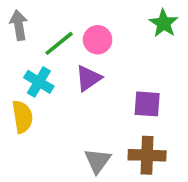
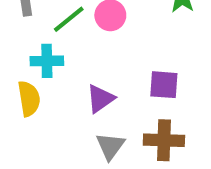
purple triangle: (88, 78) -> (100, 99), moved
cyan cross: (39, 82) -> (47, 61), turned -32

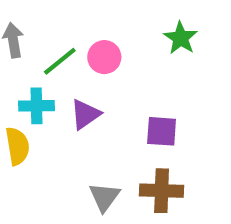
purple triangle: (100, 99) -> (85, 114), moved

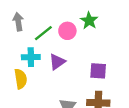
green star: (181, 38) -> (89, 21), moved

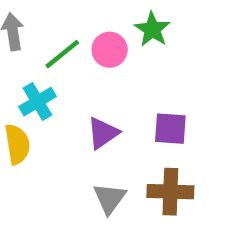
cyan cross: (31, 57) -> (38, 102), turned -30
purple triangle: (57, 62) -> (103, 133), moved

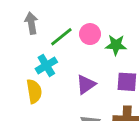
green star: (152, 29) -> (116, 45), moved, turned -30

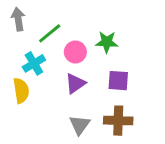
pink circle: (90, 34) -> (75, 52), moved

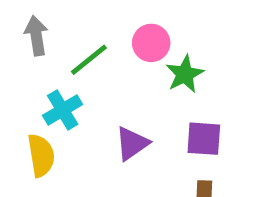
green star: (107, 42) -> (185, 74), turned -30
pink circle: (75, 52) -> (151, 43), moved

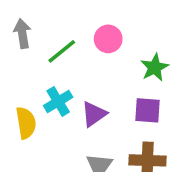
green star: (185, 74) -> (155, 67), moved
cyan cross: (63, 110) -> (58, 101), moved

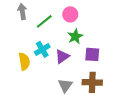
green star: (155, 67) -> (75, 36), moved

